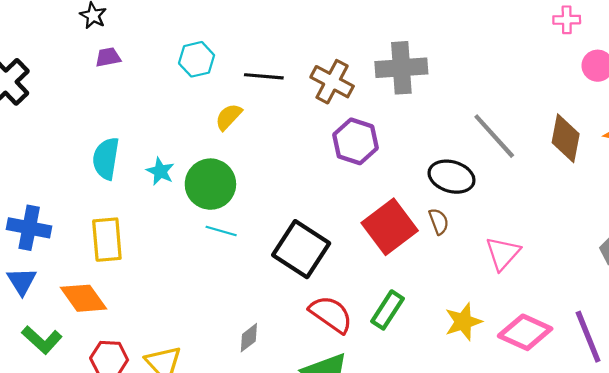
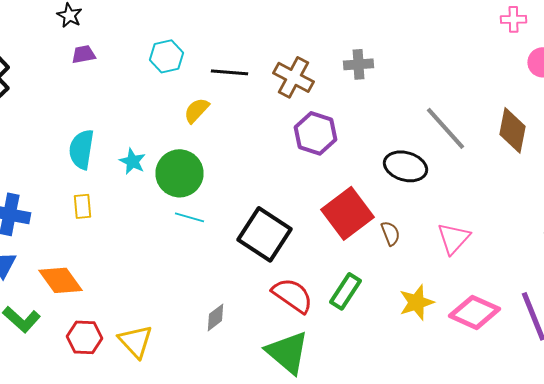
gray cross: (401, 68) -> (358, 64), size x0.6
brown semicircle: (439, 221) -> (390, 233), moved
yellow rectangle: (107, 240) -> (82, 206), moved, size x0.6

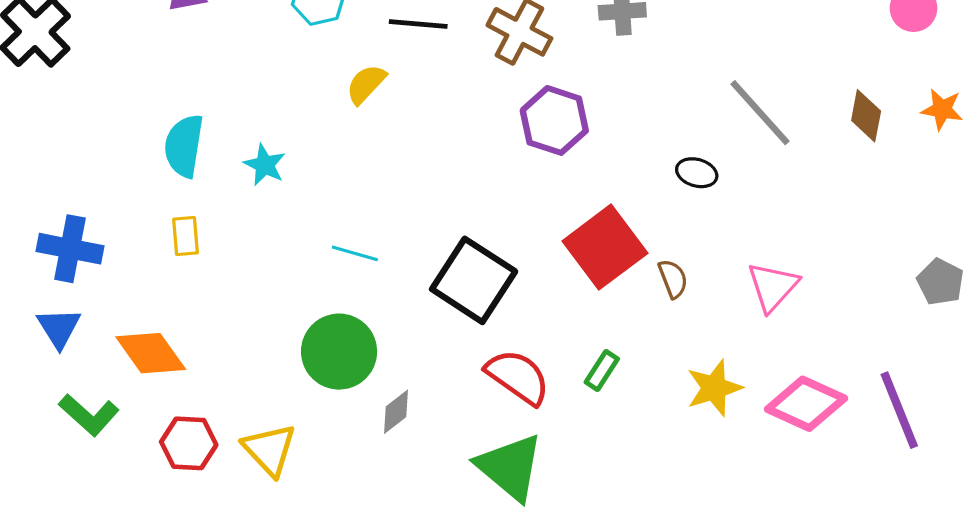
brown diamond: (512, 130) -> (866, 116), size x0.7
black ellipse: (406, 166) -> (697, 173), size x0.6
green circle: (180, 173) -> (339, 352), moved
green rectangle: (346, 291) -> (602, 371), size x0.7

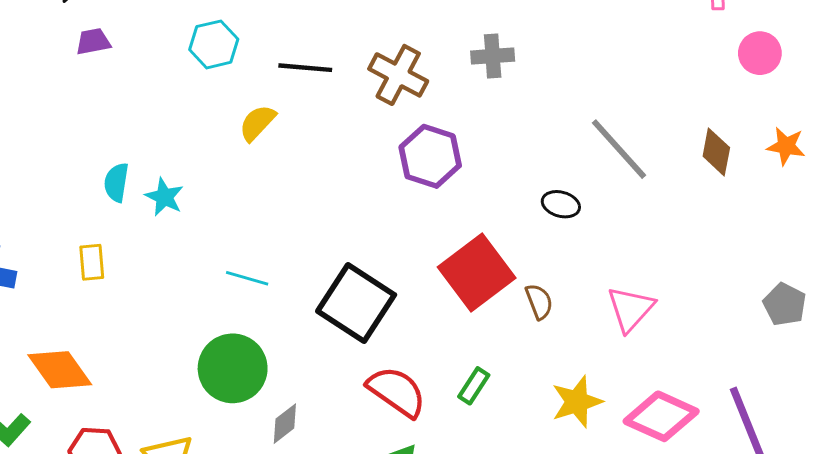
cyan semicircle: (184, 146) -> (116, 182), moved, size x0.7

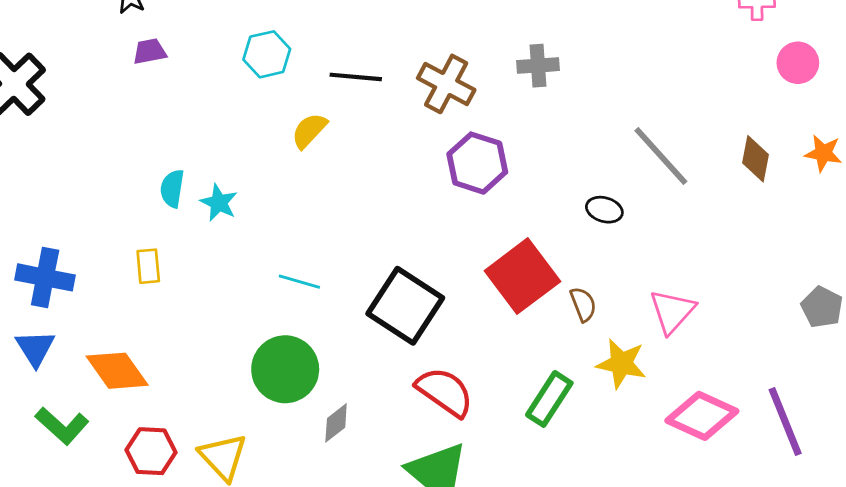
green rectangle: (474, 386) -> (549, 399), moved, size x1.5
yellow star: (577, 402) -> (621, 364), moved, turned 30

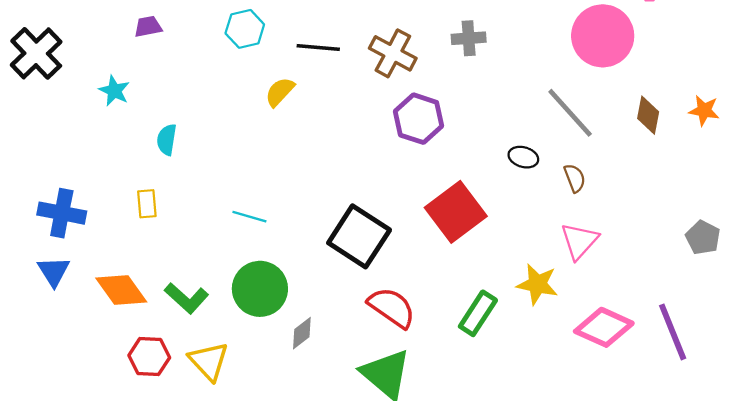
pink circle: (798, 63) -> (603, 36), moved, size x1.8
cyan star: (219, 203) -> (114, 91), moved
cyan line: (299, 282) -> (249, 217), moved
brown semicircle: (583, 304) -> (575, 178), moved
green L-shape: (62, 426) -> (187, 298), moved

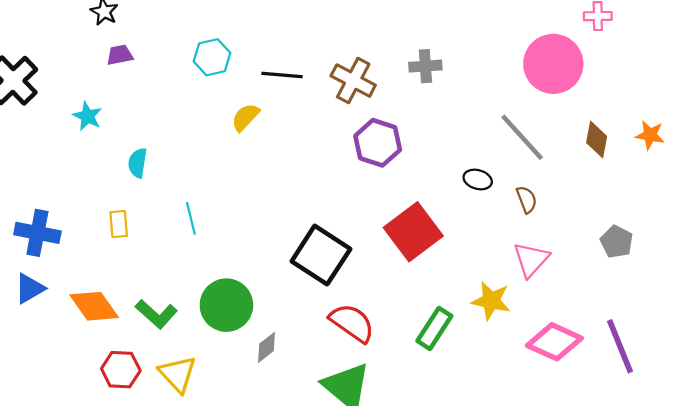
cyan line: (249, 217) -> (191, 218), moved, turned 60
gray pentagon: (703, 238) -> (617, 242), moved
blue triangle: (54, 271) -> (30, 288), turned 32

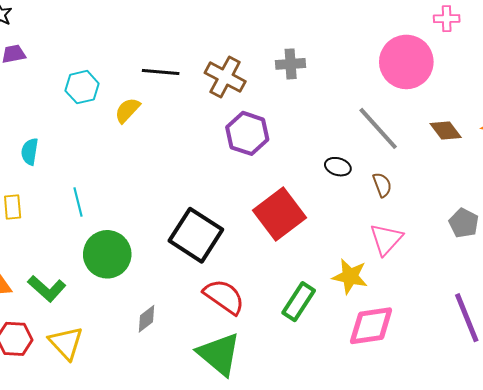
cyan hexagon: (212, 57) -> (82, 87), moved
brown diamond: (597, 139) -> (446, 130), turned -48
green circle: (226, 305) -> (107, 254), moved
pink diamond: (554, 342) -> (371, 326), moved, turned -33

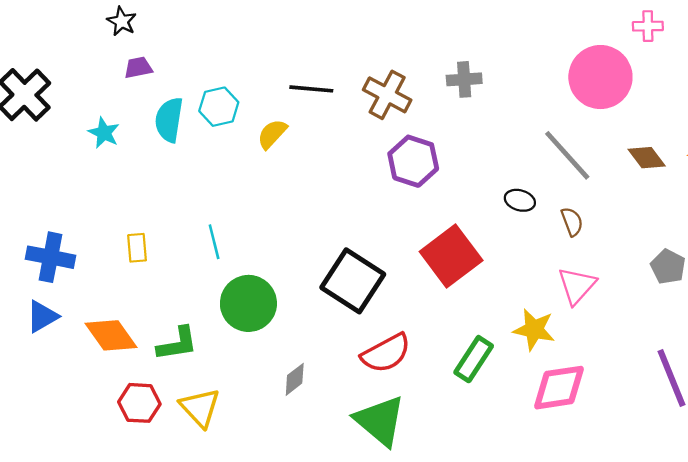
cyan semicircle: (30, 152) -> (169, 120), moved, size x1.4
green L-shape: (47, 289) -> (177, 344), turned -51
red semicircle: (224, 297) -> (386, 353), turned 117

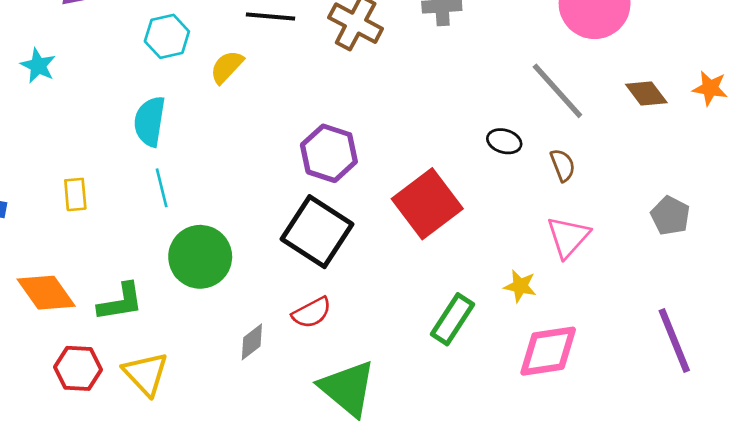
cyan semicircle: (169, 120) -> (150, 121), moved
purple hexagon: (413, 161) -> (329, 153), moved
yellow star: (534, 329) -> (520, 286), size x0.7
red semicircle: (386, 353) -> (312, 313), moved, size x0.7

